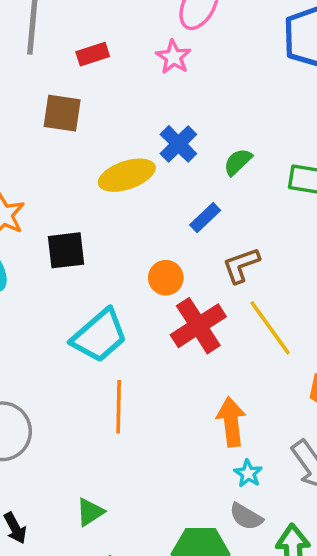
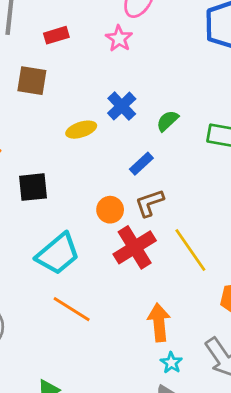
yellow ellipse: (127, 175) -> (81, 130), size x0.7
brown L-shape: (241, 265) -> (150, 203), moved
orange line: (119, 407) -> (72, 309), turned -60

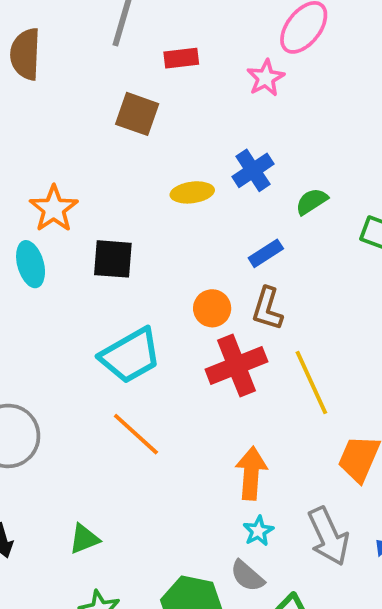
brown L-shape: (150, 203) -> (267, 309), turned -64

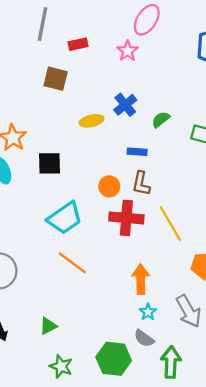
blue rectangle: (266, 253) -> (137, 152), turned 42
red cross: (236, 365) -> (126, 218), turned 32

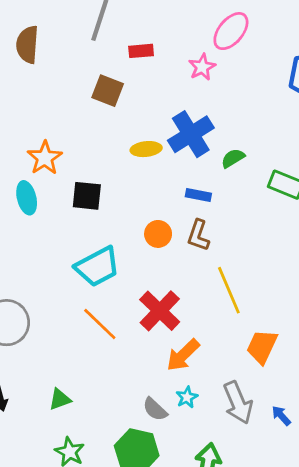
blue cross: (125, 105) -> (191, 134), size x1.5
red cross: (126, 218) -> (160, 311), moved, turned 32
orange arrow: (141, 279) -> (183, 355), turned -140
gray semicircle: (144, 338) -> (155, 409), moved

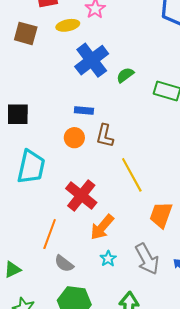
yellow ellipse: (146, 149) -> (68, 25), moved
blue rectangle: (198, 195) -> (84, 110), moved
cyan trapezoid: (97, 267) -> (31, 167), turned -44
orange line: (100, 324) -> (50, 234), moved, turned 72
gray semicircle: (155, 409) -> (64, 264), moved

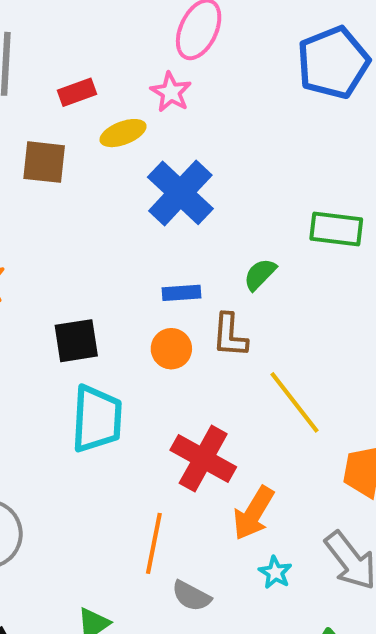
green semicircle: (125, 75) -> (260, 274), moved
black square: (18, 114) -> (76, 341), moved

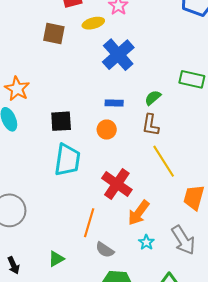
brown L-shape: (230, 335) -> (150, 125), moved

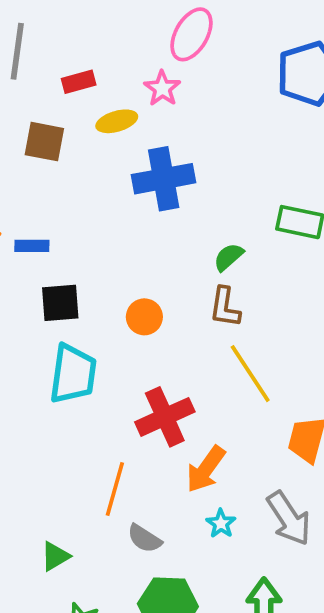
blue cross: (118, 55) -> (164, 179), turned 32
blue rectangle: (114, 103) -> (32, 246), moved
red cross: (117, 184) -> (165, 417), turned 32

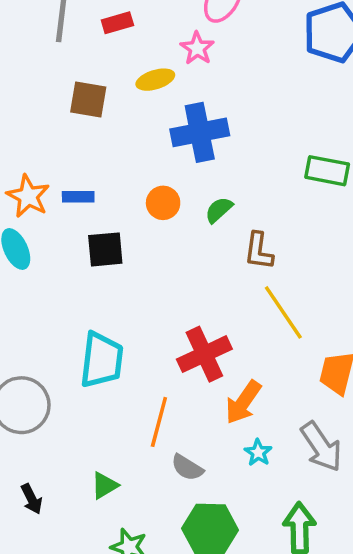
red rectangle: (79, 82) -> (117, 23), moved
green semicircle: (229, 257) -> (219, 210), moved
orange circle: (144, 317) -> (163, 203), moved
cyan trapezoid: (73, 374) -> (102, 360), moved

